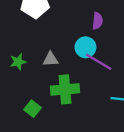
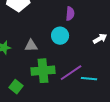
purple line: (99, 62) -> (71, 73), moved, turned -65

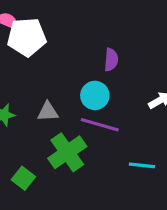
green cross: (43, 71) -> (67, 152), turned -30
purple line: (71, 73) -> (100, 125), moved, turned 50

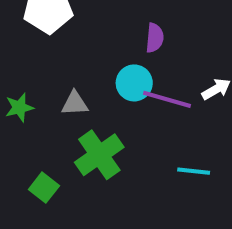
purple line: (100, 125) -> (167, 99), moved

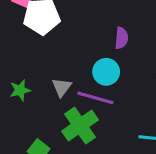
purple line: (167, 99) -> (95, 98), moved
gray triangle: (75, 103) -> (62, 87), turned -50

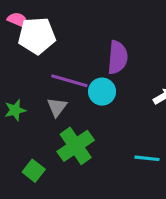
purple semicircle: (121, 38) -> (118, 57), size x1.5
purple line: (95, 98) -> (69, 81), moved

